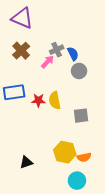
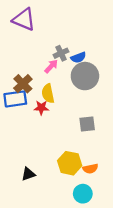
brown cross: (21, 51) -> (23, 84), moved
blue semicircle: (73, 54) -> (78, 58), turned 96
gray circle: (79, 71) -> (85, 76), size x1.6
yellow semicircle: (55, 100) -> (48, 93), moved

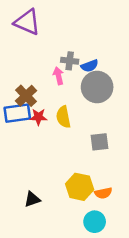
gray cross: (61, 53) -> (70, 61), turned 32
pink arrow: (51, 66) -> (58, 76), turned -56
yellow semicircle: (48, 93) -> (63, 117), moved
red star: (41, 108) -> (38, 117), moved

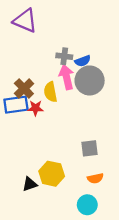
pink arrow: (58, 76) -> (67, 77), moved, size x1.5
yellow semicircle: (63, 117) -> (50, 92), moved
gray square: (100, 142) -> (90, 148), moved
yellow hexagon: (80, 187) -> (52, 174), moved

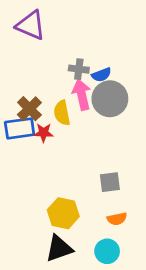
black triangle: (30, 184) -> (59, 248), moved, size x1.5

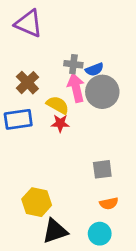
brown cross: (29, 109) -> (27, 83), moved
yellow semicircle: (62, 113) -> (58, 105), turned 130
red star: (44, 133) -> (60, 123), moved
yellow hexagon: (63, 213) -> (37, 202), moved

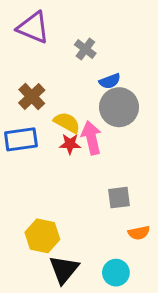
gray cross: (73, 64) -> (85, 49), moved, turned 30
pink arrow: (76, 88) -> (91, 138), moved
orange semicircle: (109, 203) -> (139, 233), moved
black triangle: (55, 231) -> (64, 270), turned -32

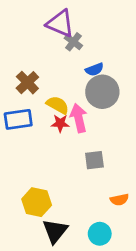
purple triangle: (33, 28) -> (60, 23), moved
gray square: (119, 198) -> (94, 160), moved

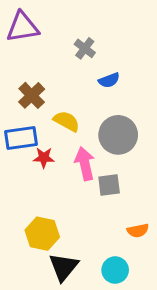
purple triangle: (60, 23) -> (22, 27), moved, turned -32
gray circle: (102, 92) -> (118, 135), moved
pink arrow: (79, 118) -> (85, 164), moved
red star: (60, 123) -> (44, 158), moved

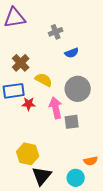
gray cross: (85, 48) -> (56, 32), turned 32
orange semicircle: (138, 231) -> (91, 161), moved

